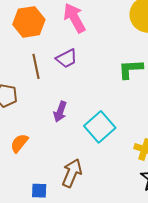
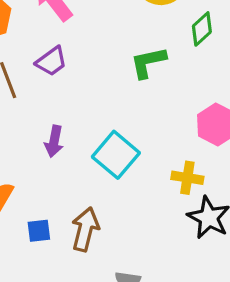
blue square: (39, 191) -> (39, 231), moved

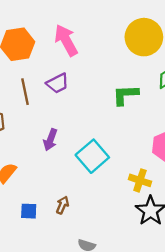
brown arrow: (85, 229) -> (62, 205), size x0.6
blue square: (39, 231) -> (29, 211), moved

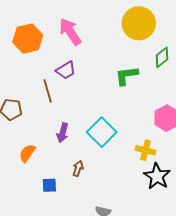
brown line: (25, 92) -> (48, 91), moved
purple arrow: (50, 140) -> (63, 133), moved
brown arrow: (62, 205) -> (78, 169), moved

